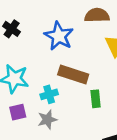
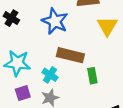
cyan cross: (49, 94) -> (50, 75), turned -35

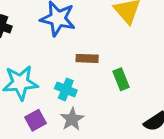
brown rectangle: (70, 55) -> (87, 58), size x0.6

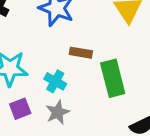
green rectangle: (121, 79) -> (113, 78), size x1.6

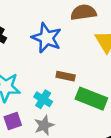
green rectangle: (113, 78) -> (91, 99), turned -56

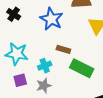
cyan cross: (43, 99) -> (45, 66), turned 32

